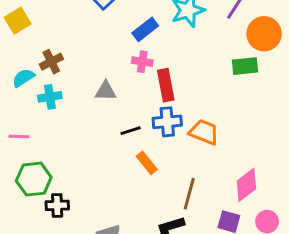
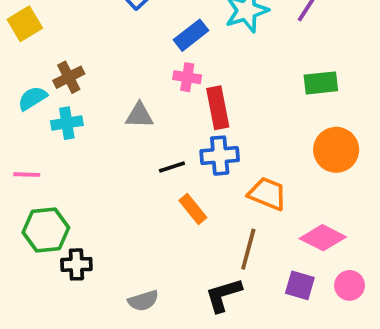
orange circle: (264, 34) -> (336, 150), moved
orange trapezoid: (204, 132) -> (267, 194), moved
pink diamond: (246, 185) -> (323, 238), turned 64

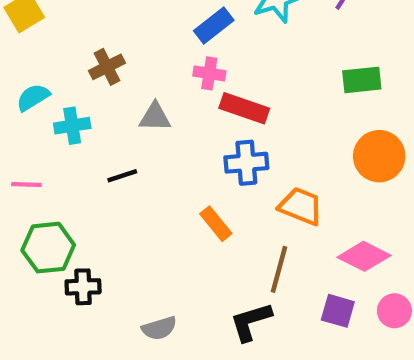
brown cross: (69, 77) -> (107, 67), moved
red rectangle: (218, 108) -> (244, 108), turned -60
black line: (172, 167) -> (122, 176), moved

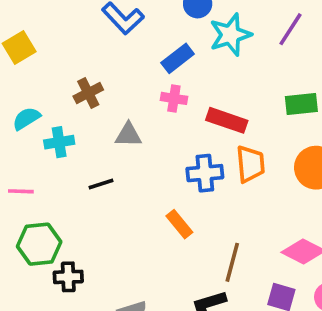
red rectangle: (244, 108) -> (227, 120), moved
orange trapezoid: (301, 206) -> (250, 164), moved, turned 63

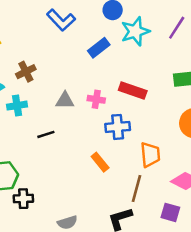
brown cross: (88, 93) -> (26, 72), moved
pink cross: (174, 98) -> (96, 99), moved
orange trapezoid: (250, 164) -> (150, 155), moved

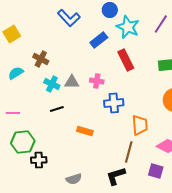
cyan star: (135, 31) -> (128, 27), turned -30
brown cross: (26, 72) -> (41, 59), turned -35
red rectangle: (133, 90) -> (126, 60), moved, turned 45
cyan cross: (17, 106) -> (52, 84), moved, turned 35
orange rectangle: (100, 162) -> (85, 131), moved, turned -35

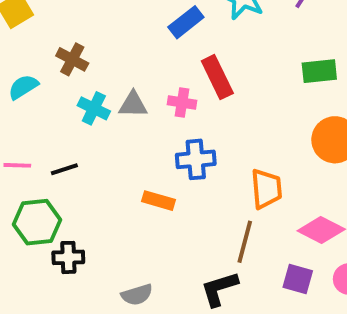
red rectangle: (126, 60) -> (217, 77), moved
blue cross: (114, 103) -> (196, 159), moved
black line: (57, 109) -> (64, 169), moved

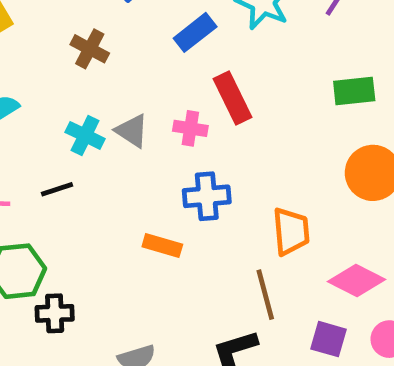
brown cross: (72, 59) -> (90, 49), moved
gray triangle: (133, 104) -> (132, 131), turned 32
black line: (64, 169) -> (57, 189), moved
brown line: (245, 242) -> (265, 295), turned -30

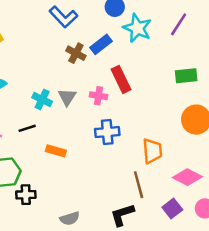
brown cross: (90, 49) -> (76, 53), moved
gray triangle: (132, 131) -> (67, 97), turned 30
orange rectangle: (162, 245) -> (56, 151), moved
purple square: (328, 339) -> (172, 208), turned 36

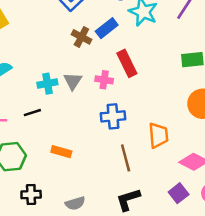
cyan cross: (42, 100) -> (47, 84), turned -36
orange rectangle: (56, 151) -> (61, 152), moved
brown line: (139, 185) -> (126, 158), moved
black cross: (26, 195) -> (31, 194), moved

